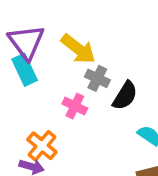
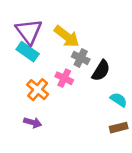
cyan rectangle: (25, 70) -> (28, 52), turned -30
orange cross: (42, 146) -> (38, 90), moved

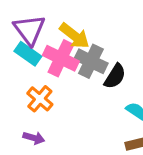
gray cross: (81, 58) -> (91, 61), size x1.5
pink cross: (64, 78) -> (61, 58), moved, size x1.6

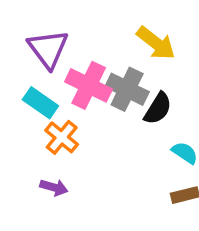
yellow arrow: (74, 36) -> (156, 43), moved
cyan rectangle: (28, 54) -> (40, 103), moved

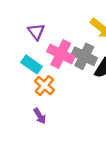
purple triangle: (48, 49) -> (36, 32), size x0.7
purple arrow: (54, 187) -> (40, 116), turned 42

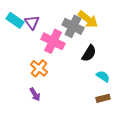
gray cross: (84, 56) -> (73, 26), moved
cyan rectangle: (32, 64) -> (15, 20), moved

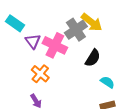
purple triangle: (32, 22) -> (33, 41), moved
gray cross: (73, 26) -> (76, 30), turned 30

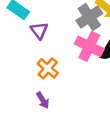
pink cross: (55, 45) -> (89, 46), moved

